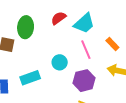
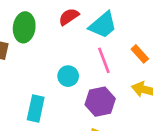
cyan rectangle: (30, 78) -> (36, 109), moved, turned -60

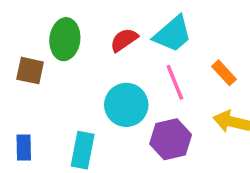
red semicircle: (69, 17) -> (124, 40), moved
cyan circle: (68, 76) -> (126, 105), size x1.5

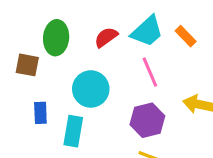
orange rectangle: (224, 73) -> (186, 36), moved
cyan circle: (126, 105) -> (91, 89), moved
blue rectangle: (24, 148) -> (40, 113), moved

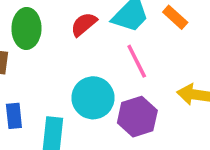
cyan circle: (91, 89) -> (93, 98), moved

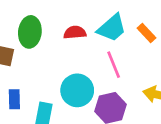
red semicircle: (84, 24) -> (75, 32), turned 30

